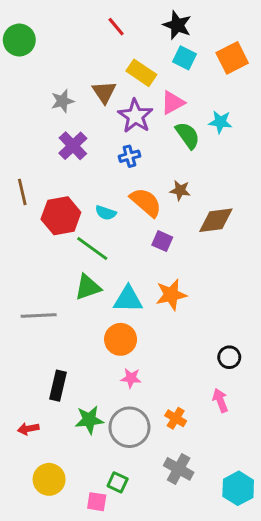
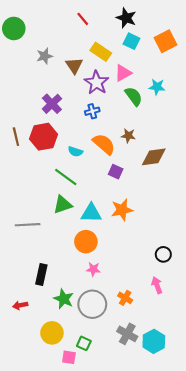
gray star: (62, 101) -> (45, 56), moved
red hexagon: (61, 216) -> (43, 137), moved
green star: (89, 420) -> (64, 299), turned 30
yellow circle: (49, 479) -> (52, 333), moved
cyan hexagon: (238, 488) -> (154, 341), moved

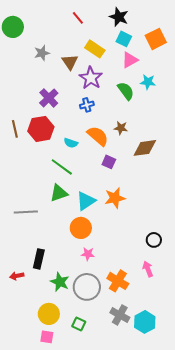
pink triangle: (123, 73) -> (130, 60), moved
cyan triangle: (91, 213) -> (86, 201), turned -35
orange cross: (125, 298) -> (118, 281), size x1.5
red arrow: (20, 305) -> (17, 276), moved
pink square: (69, 357) -> (47, 337), moved

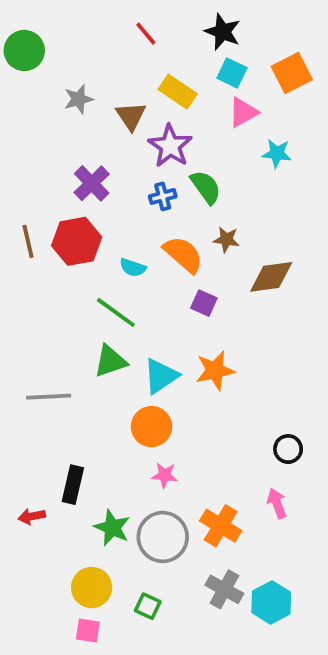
green semicircle: (126, 91) -> (206, 187), moved

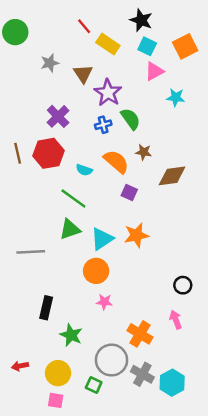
red line: (146, 34) -> (84, 26), moved
yellow rectangle: (178, 92) -> (108, 44), moved
red arrow: (32, 516) -> (20, 366), moved
gray circle: (163, 537) -> (111, 360), moved

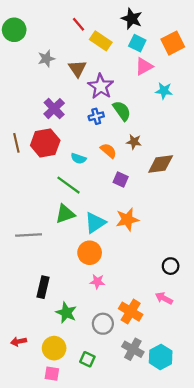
orange semicircle: (116, 162) -> (108, 151), size x0.7
pink arrow: (176, 320) -> (164, 298), turned -42
gray circle: (111, 360) -> (103, 324), moved, size x0.7

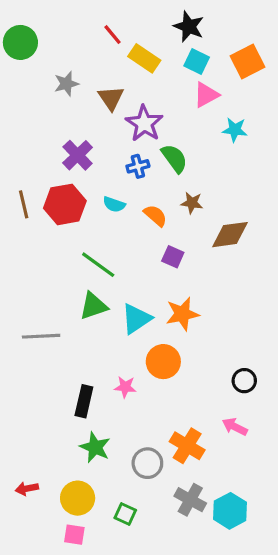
cyan semicircle: (78, 158) -> (114, 204), moved
orange circle: (90, 253) -> (163, 362), moved
pink star: (97, 282) -> (125, 387), moved
black rectangle: (43, 287) -> (84, 401), moved

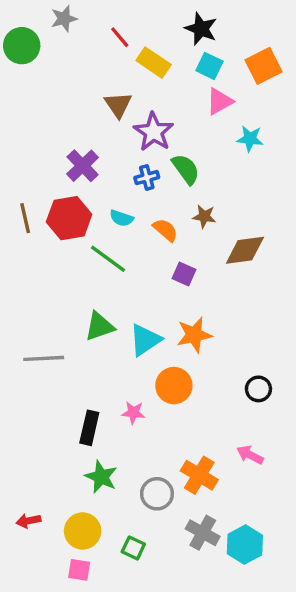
gray star: (66, 84) -> (64, 19), moved
green line: (98, 265) -> (108, 259), moved
black circle: (244, 381) -> (258, 389), moved

